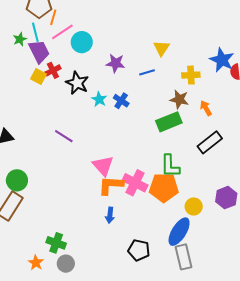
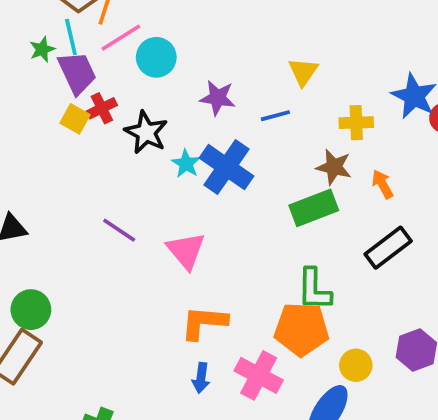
blue cross: (121, 101) -> (226, 167), size x1.8
pink triangle: (103, 166) -> (186, 251), moved
pink cross: (135, 183) -> (259, 375), moved

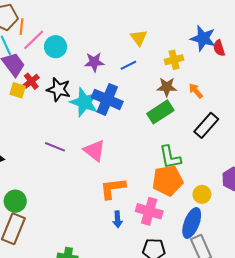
cyan star: (186, 164) -> (84, 102), size x1.8

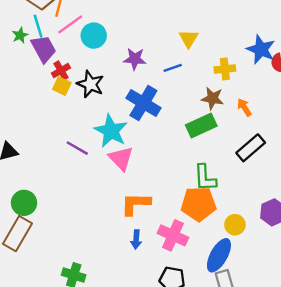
yellow square: (18, 90) -> (62, 86), moved
cyan star: (84, 102) -> (111, 131), moved

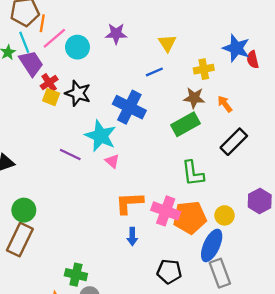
purple star: (135, 59) -> (116, 34), moved
pink triangle: (121, 158) -> (112, 161), size x0.6
orange pentagon: (199, 204) -> (190, 217), moved
pink cross: (173, 235) -> (166, 211), moved

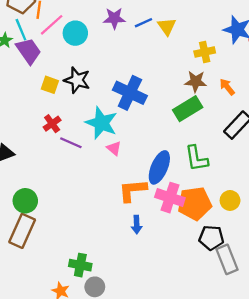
blue line: (154, 72) -> (143, 23), moved
red cross: (49, 83) -> (52, 124), moved
blue ellipse: (212, 245) -> (159, 167), moved
black pentagon: (169, 272) -> (211, 238), moved

